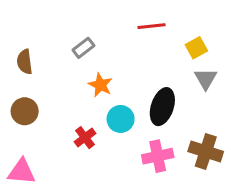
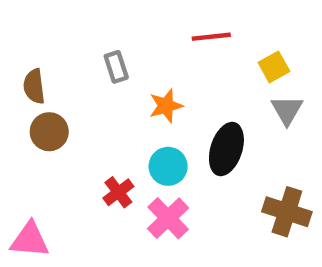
gray rectangle: (83, 48) -> (116, 67), turned -70
orange star: (100, 85) -> (166, 106), moved, turned 30
brown circle: (25, 111) -> (49, 132), moved
pink cross: (158, 156) -> (168, 218), moved, turned -32

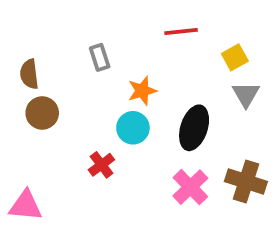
cyan circle: (168, 166) -> (133, 128), moved
pink cross: (168, 218) -> (190, 187), moved

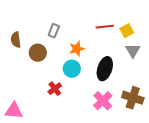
red line: (181, 31) -> (105, 27), moved
gray rectangle: (100, 57) -> (54, 31), turned 40
brown circle: (42, 113) -> (38, 53), moved

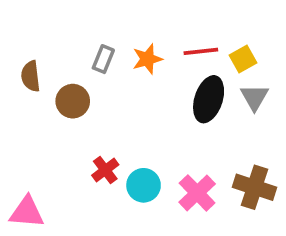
orange star: (77, 49) -> (147, 59), moved
cyan circle: (72, 69) -> (144, 185), moved
black ellipse: (105, 69) -> (209, 99), moved

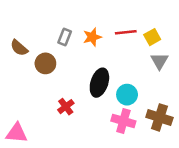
brown semicircle: (31, 76) -> (19, 48), turned -42
black ellipse: (209, 99) -> (99, 83), moved
cyan circle: (144, 185) -> (127, 95), moved
pink cross: (197, 193) -> (123, 121), turned -30

